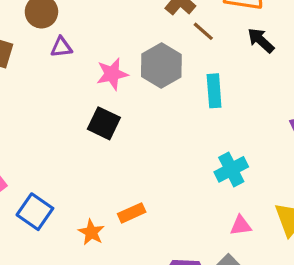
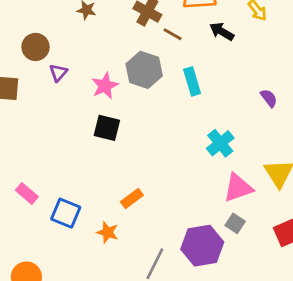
purple triangle: (61, 47) -> (58, 73), turned -30
orange rectangle: (132, 213) -> (132, 199), moved
pink triangle: (241, 225) -> (238, 188), size x1.6
orange star: (91, 232) -> (108, 232), moved

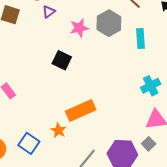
black square: (107, 128) -> (62, 60), moved
orange rectangle: (132, 199) -> (81, 111), size x1.8
blue square: (66, 213) -> (29, 143), moved

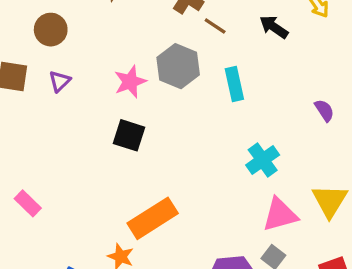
purple triangle: (49, 12) -> (60, 81), moved
black square: (62, 60) -> (129, 135), moved

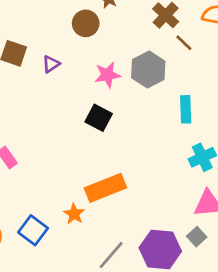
brown circle: (51, 30) -> (86, 23), moved
cyan rectangle: (234, 84) -> (186, 109), moved

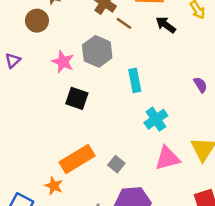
pink star: (107, 75) -> (63, 62), turned -30
black square: (99, 118) -> (77, 98), moved
gray square: (197, 237) -> (116, 164), moved

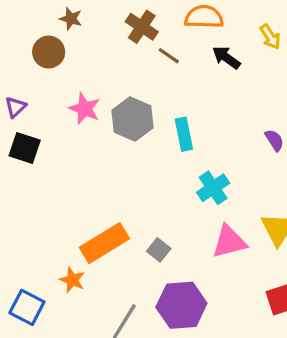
gray hexagon: (97, 51) -> (132, 119), moved
black square: (77, 98) -> (25, 148), moved

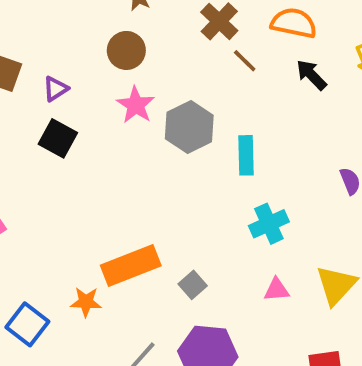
brown circle: (49, 52) -> (126, 50), moved
pink triangle: (229, 242) -> (277, 290), size x0.6
orange star: (72, 280) -> (86, 302), turned -30

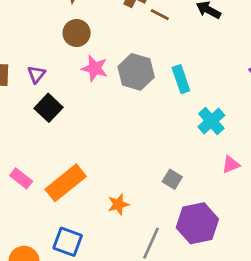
black square: (58, 138) -> (49, 108), turned 32
orange rectangle: (131, 265) -> (66, 183), moved
orange star: (86, 302) -> (118, 204), moved

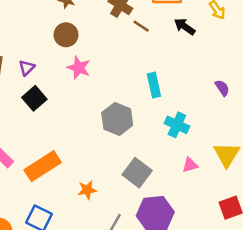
gray hexagon: (136, 72) -> (117, 119), moved
cyan cross: (211, 121) -> (177, 125), turned -30
gray square: (172, 179) -> (137, 173), size x1.6

